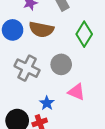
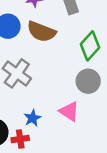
gray circle: (61, 64) -> (88, 81), moved

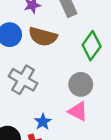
gray circle: (88, 81) -> (81, 84), moved

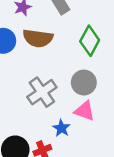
gray cross: (23, 80) -> (42, 92), moved, turned 32
blue star: (43, 122) -> (61, 128), moved

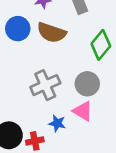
blue star: (61, 128) -> (57, 123), turned -30

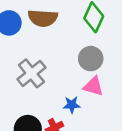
gray cross: (45, 85) -> (31, 73), moved

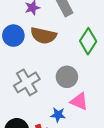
gray circle: (91, 59) -> (67, 77), moved

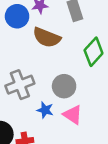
blue circle: (13, 36) -> (17, 16), moved
blue star: (58, 115) -> (45, 110), moved

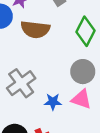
gray circle: (64, 86) -> (83, 72), moved

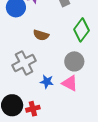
brown semicircle: (35, 29) -> (41, 35), moved, size x0.7

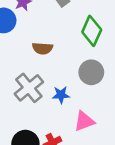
blue star: (47, 82) -> (61, 95), moved
pink triangle: (70, 83) -> (84, 121), moved, turned -36

